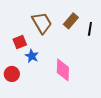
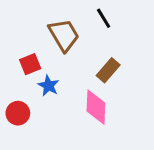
brown rectangle: (71, 21) -> (108, 70), moved
black line: (90, 29) -> (104, 18), moved, turned -40

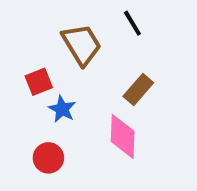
red circle: (18, 113) -> (48, 158), moved

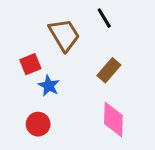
pink diamond: (123, 136) -> (113, 119), moved

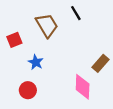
red square: (30, 64) -> (14, 40), moved
brown rectangle: (109, 70) -> (100, 63), moved

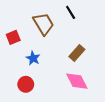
brown rectangle: (100, 63) -> (77, 53), moved
pink diamond: (83, 87) -> (77, 81), turned -30

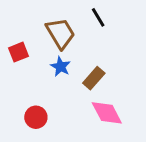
brown rectangle: (77, 53) -> (94, 78), moved
blue star: (33, 58) -> (60, 67), moved

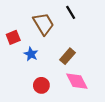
blue star: (60, 67) -> (31, 54), moved
red circle: (36, 117) -> (41, 85), moved

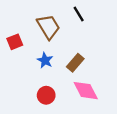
blue star: (31, 54) -> (45, 60), moved

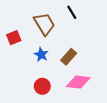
pink diamond: (86, 91) -> (78, 82), turned -55

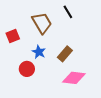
red circle: (42, 86) -> (27, 69), moved

